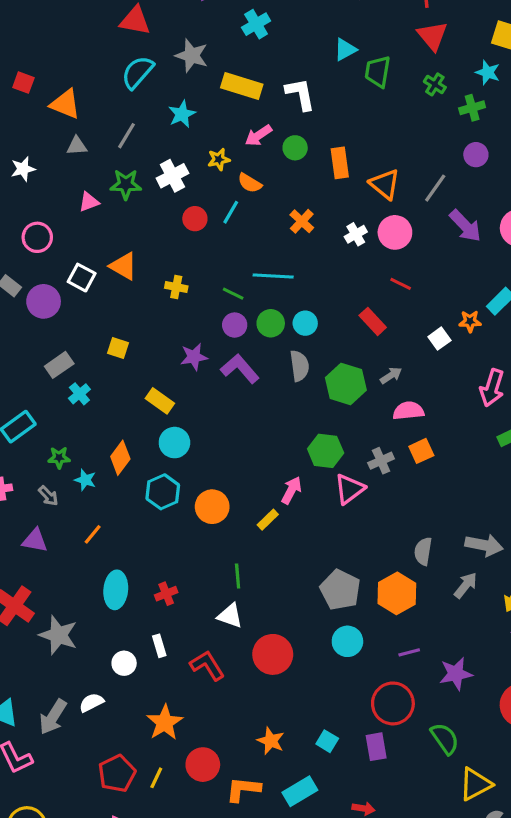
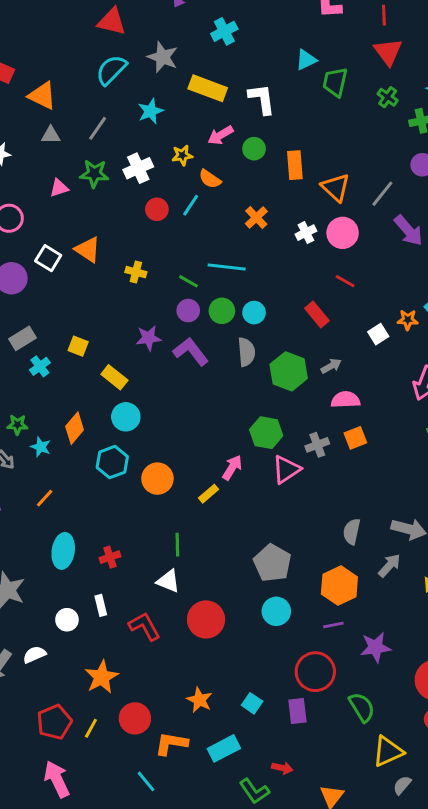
yellow square: (118, 348) -> (78, 346), moved
orange hexagon: (397, 593) -> (339, 586), moved

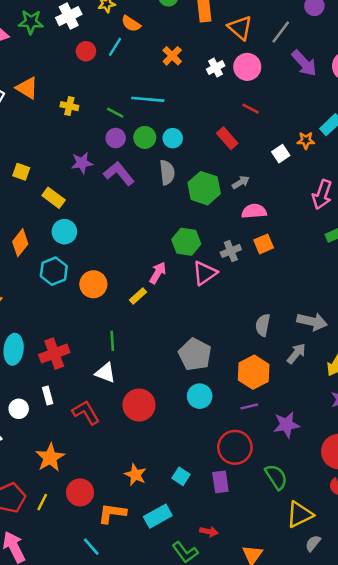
red cross: (110, 557) -> (54, 354), size x1.6

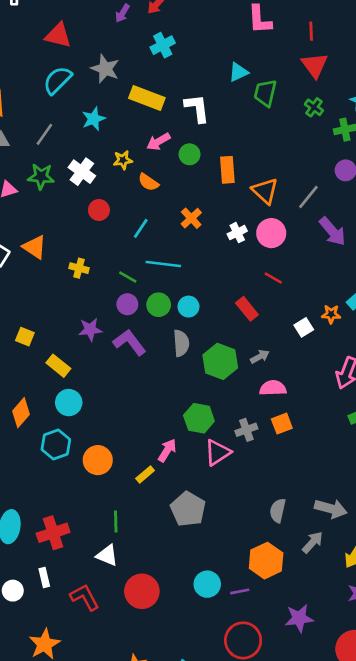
white cross: (69, 16) -> (82, 172), turned -30
cyan line: (115, 47) -> (141, 228), moved
gray pentagon: (195, 354) -> (188, 509), moved
purple line: (249, 406) -> (240, 591), moved

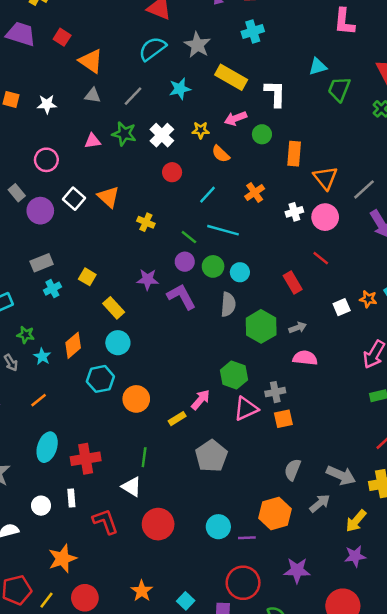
orange square: (282, 424) -> (283, 419), moved

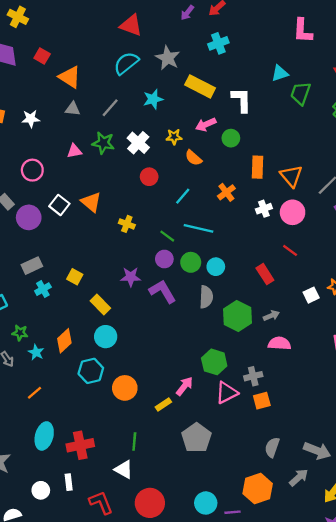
orange rectangle: (294, 154) -> (257, 167), moved

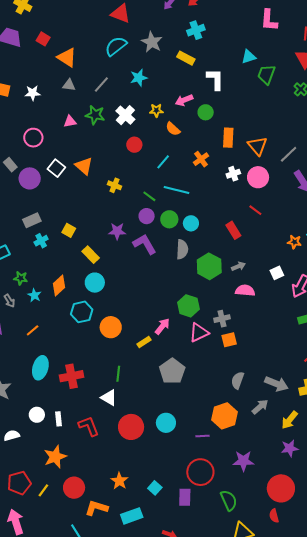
yellow rectangle: (200, 86) -> (186, 58), moved, size x0.7
white square: (311, 295) -> (277, 273), moved
white rectangle: (69, 482) -> (58, 419), moved
cyan circle: (206, 503) -> (166, 423), moved

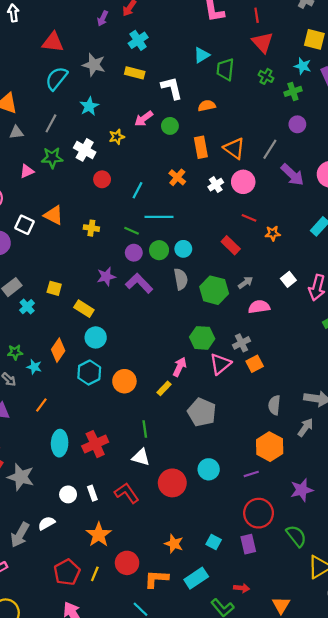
orange semicircle: (173, 129) -> (207, 106), moved, turned 140
orange star: (294, 242) -> (273, 233), moved

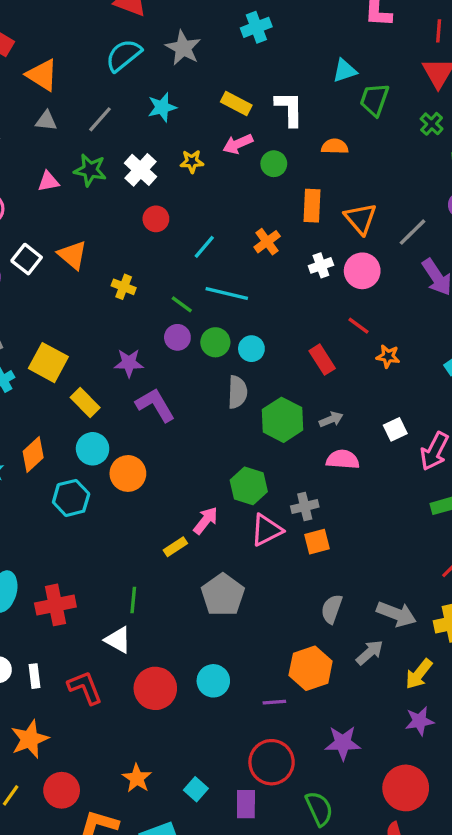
yellow rectangle: (135, 73) -> (236, 103), moved
purple L-shape: (139, 283) -> (155, 405), moved
yellow square: (54, 288) -> (48, 363), size x1.6
orange circle: (124, 381) -> (128, 473), moved

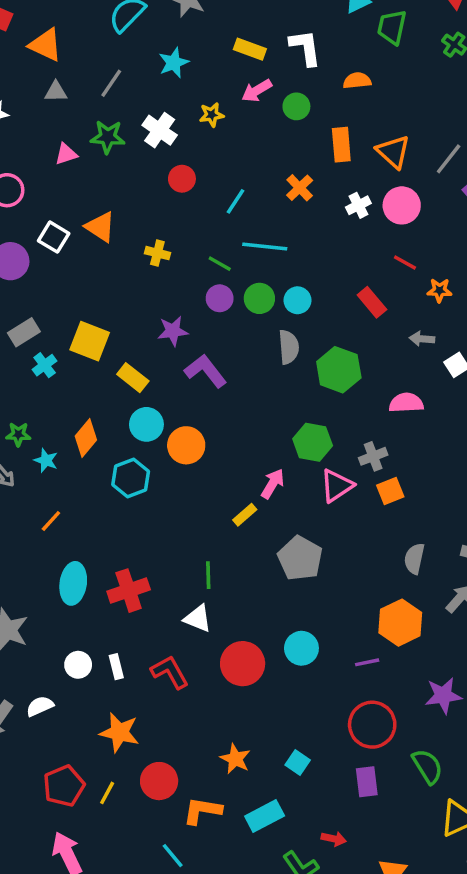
gray arrow: (331, 419) -> (422, 339), moved, turned -145
orange star: (30, 739) -> (119, 732), turned -30
purple rectangle: (246, 804) -> (367, 782), moved

